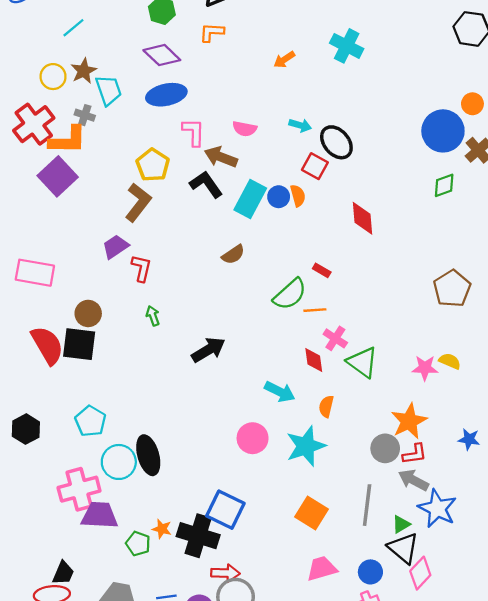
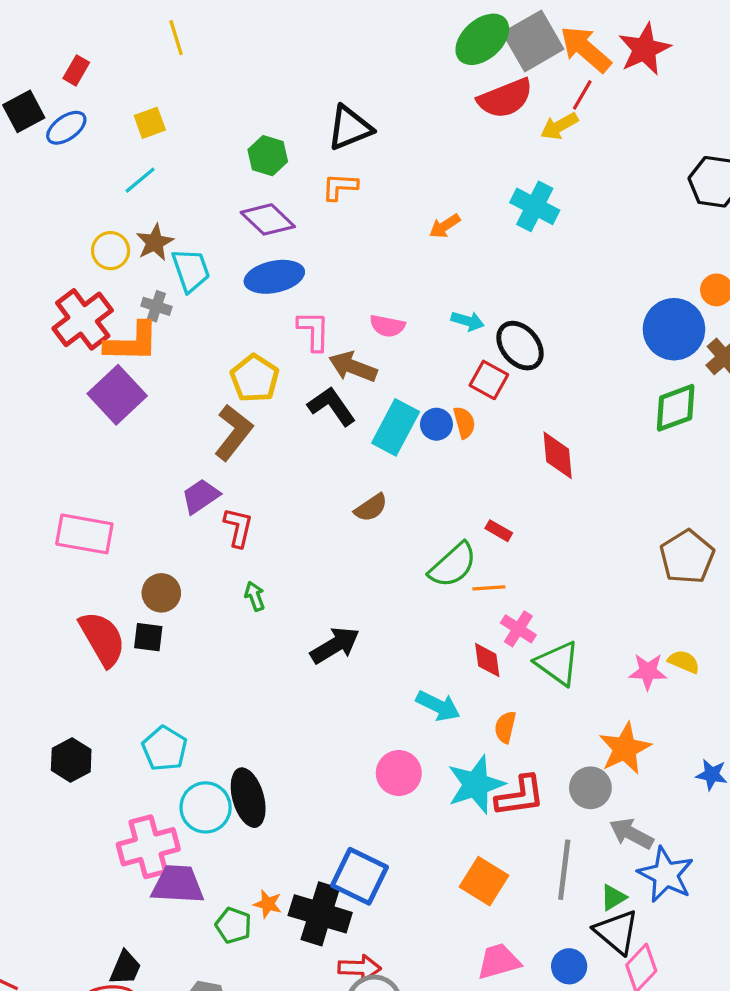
green diamond: (444, 185) -> (676, 408), size x1.4
black square: (79, 344) -> (148, 637), size x0.6
red L-shape: (415, 454) -> (520, 796), moved, size x1.4

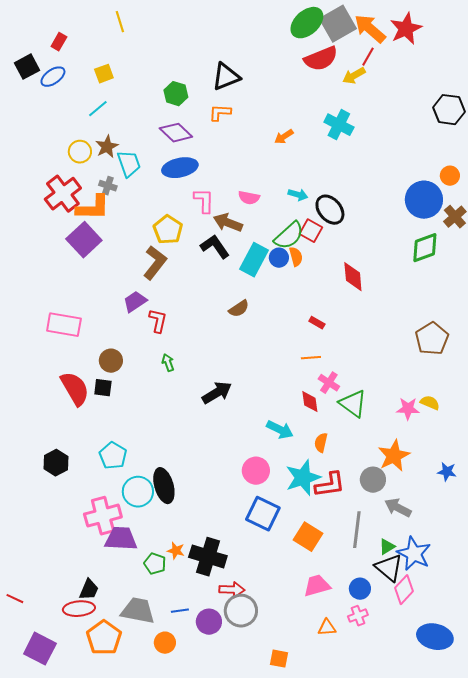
green semicircle: (453, 565) -> (289, 236), moved
blue star: (666, 875) -> (414, 554), moved
blue square: (359, 876) -> (263, 514), moved

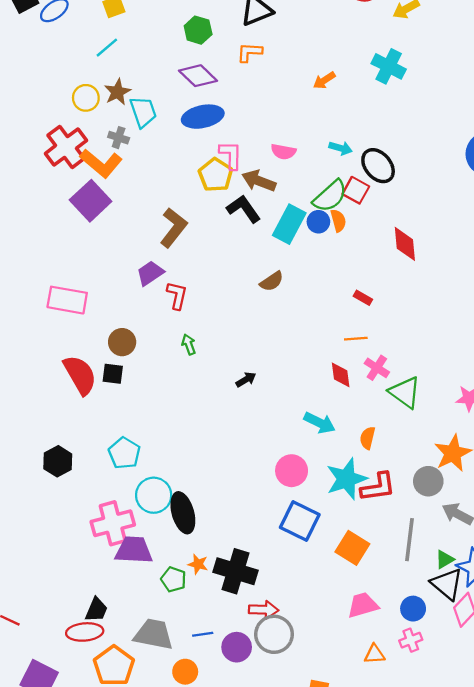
orange L-shape: (93, 208) -> (101, 163), turned 39
yellow pentagon: (168, 230) -> (216, 175), moved
black arrow: (217, 393) -> (246, 380), size x0.6
red diamond: (310, 402) -> (341, 375), moved
black ellipse: (164, 486) -> (183, 513), moved

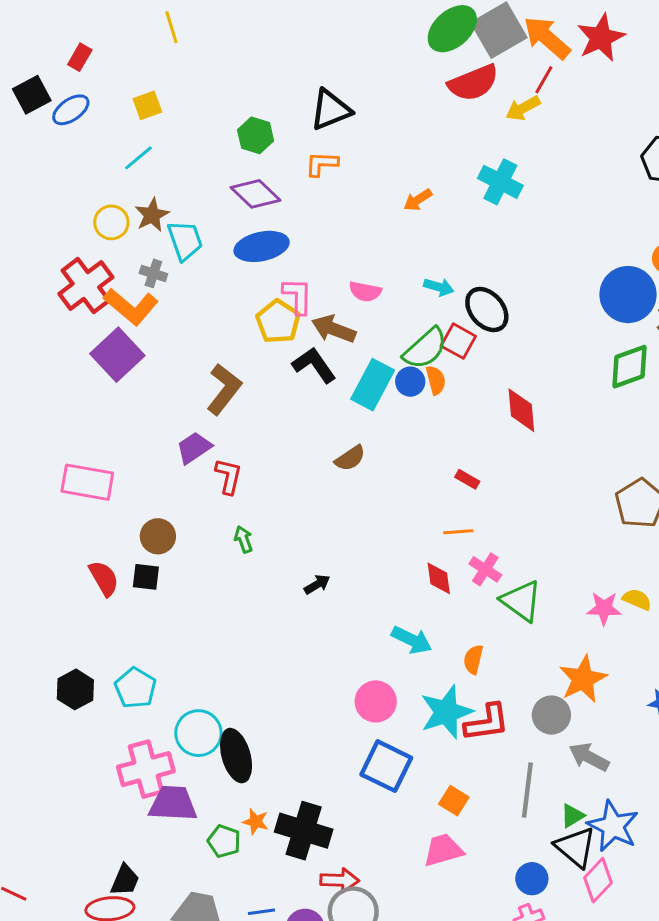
red semicircle: (80, 375) -> (104, 578), size x0.7
cyan pentagon: (124, 453) -> (135, 688), moved
orange square: (352, 548) -> (454, 801), size x0.7
pink trapezoid: (363, 605) -> (443, 850), moved

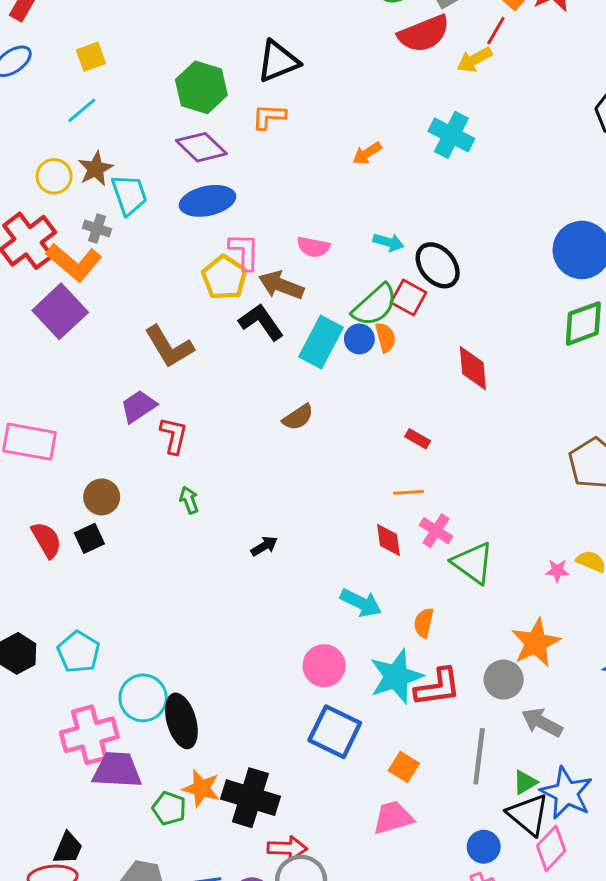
green hexagon: (256, 135) -> (201, 87), size x1.4
brown L-shape: (224, 389) -> (169, 347), turned 111
black square: (146, 577) -> (89, 538), turned -32
pink star: (604, 608) -> (557, 571), size x0.7
orange star: (256, 822) -> (201, 788), size x1.4

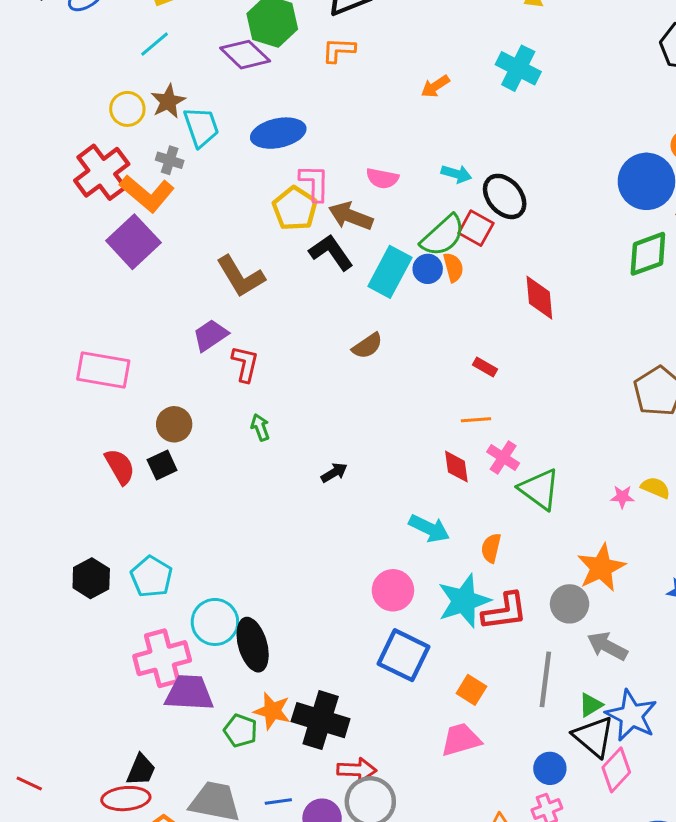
purple diamond: (201, 147) -> (245, 55), moved

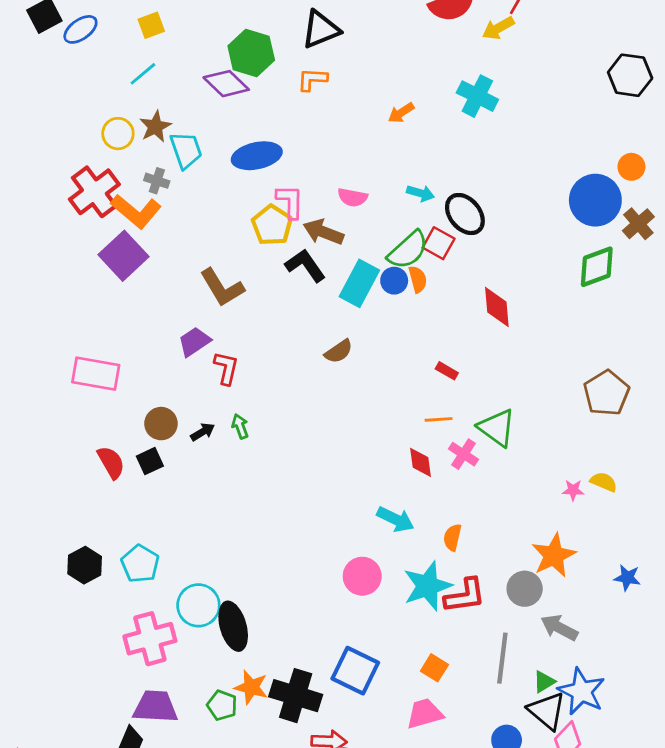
black arrow: (334, 473) -> (203, 432), moved
green triangle: (539, 489) -> (497, 428), moved
blue square: (404, 655) -> (355, 671), moved
purple trapezoid: (189, 693) -> (155, 707), moved

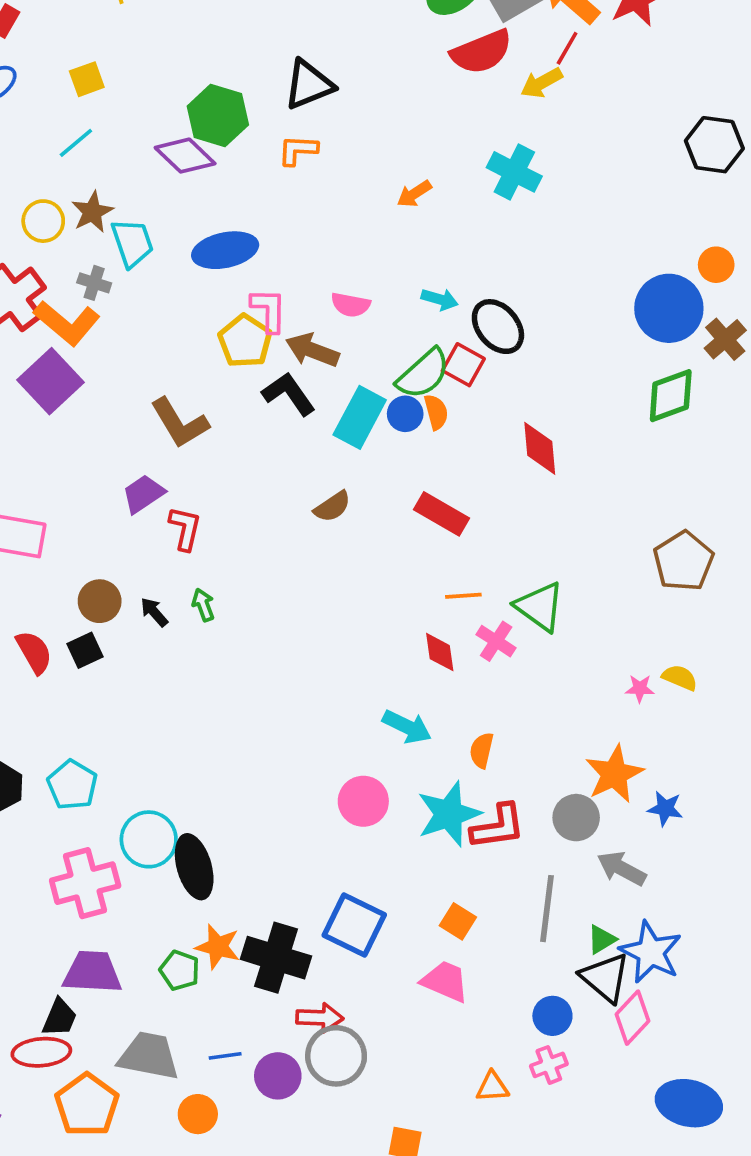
red rectangle: (447, 371) -> (442, 514), moved, size x1.8
black arrow: (203, 432) -> (154, 612), turned -100
blue star: (627, 578) -> (665, 809), moved
pink trapezoid: (425, 714) -> (445, 981), turned 39

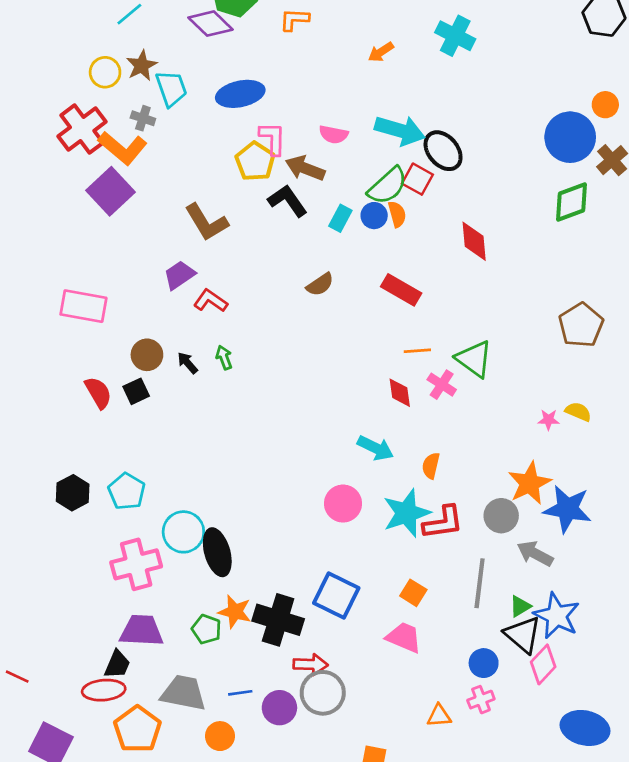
cyan arrow: (440, 299) -> (400, 130), size x1.8
cyan rectangle: (360, 417) -> (340, 218), size x0.6
red L-shape: (185, 528) -> (211, 301), turned -68
blue star: (665, 809) -> (567, 509), size x1.8

